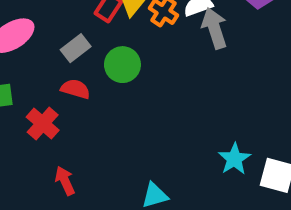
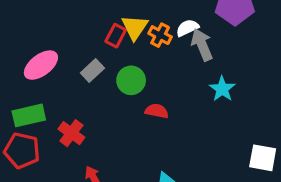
red semicircle: (75, 89) -> (157, 111), moved
cyan star: (234, 159) -> (222, 89), moved

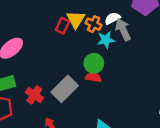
gray rectangle: (92, 70) -> (65, 89), moved, size x1.6
green circle: (131, 80) -> (94, 63), moved
cyan star: (222, 89) -> (106, 40), moved, turned 30

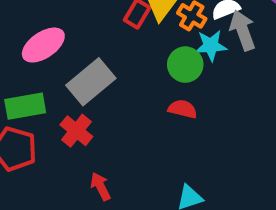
green circle: (94, 63) -> (185, 65), moved
gray rectangle: (65, 89) -> (91, 82), moved

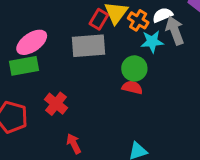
green circle: (185, 65) -> (134, 68), moved
gray rectangle: (91, 82) -> (88, 46), moved, turned 36
green rectangle: (25, 106) -> (24, 66), moved

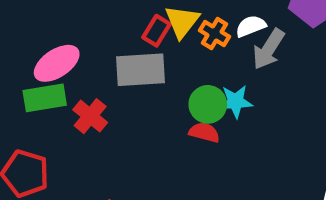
gray arrow: (175, 30) -> (269, 49), turned -128
cyan star: (152, 42) -> (236, 102), moved
red cross: (56, 104) -> (90, 116), moved

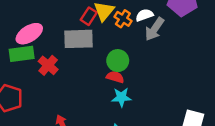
cyan star: (236, 102) -> (121, 97), moved

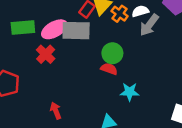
pink ellipse: (29, 34) -> (54, 29), moved
green rectangle: (22, 54) -> (23, 27), moved
cyan star: (121, 97) -> (130, 92), moved

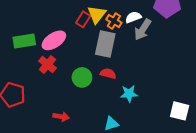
gray rectangle: (76, 31) -> (105, 44), moved, turned -75
green circle: (112, 53) -> (82, 77), moved
red arrow: (56, 111) -> (61, 117), turned 126

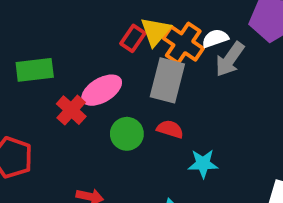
orange cross: (114, 21) -> (183, 43), size x1.5
pink ellipse: (54, 40) -> (102, 90), moved

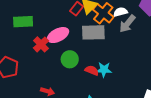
gray rectangle: (167, 80) -> (93, 32), turned 70
red semicircle: (170, 129) -> (92, 70), moved
cyan star: (203, 164) -> (104, 70), moved

